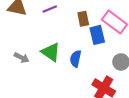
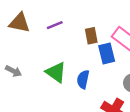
gray arrow: (22, 58) -> (13, 71), moved

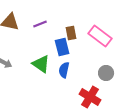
blue rectangle: (107, 53) -> (62, 47), moved

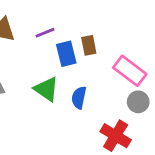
pink rectangle: (100, 36) -> (130, 71), moved
blue rectangle: (62, 47) -> (66, 54), moved

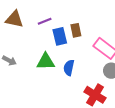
green triangle: (46, 89) -> (46, 62), turned -36

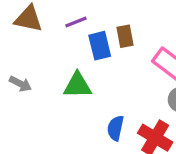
blue semicircle: (69, 68) -> (115, 128), moved

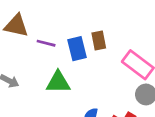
purple line: (76, 22) -> (46, 43), moved, turned 36

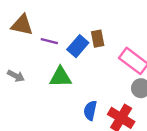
blue rectangle: (77, 49) -> (78, 46), turned 55

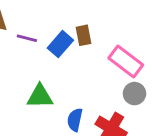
green triangle: (60, 77) -> (40, 96), moved

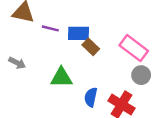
brown rectangle: (84, 35) -> (91, 47), moved, turned -35
blue rectangle: (60, 44) -> (79, 33), turned 50

